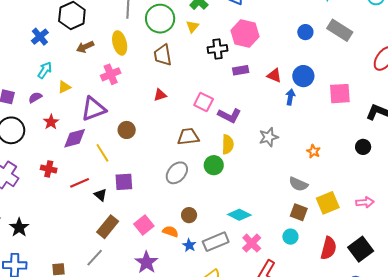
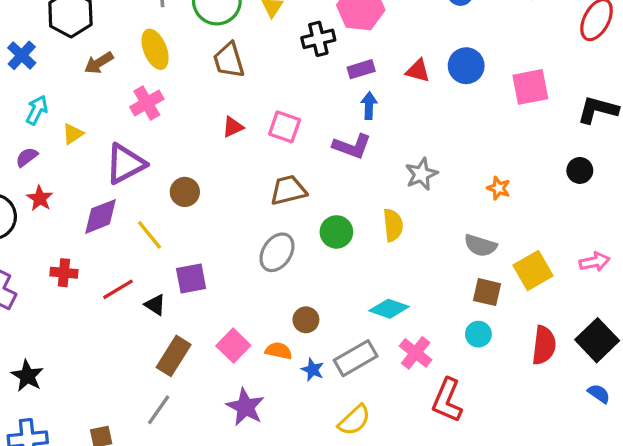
blue arrow: (290, 97) -> (369, 106), moved
pink square: (204, 102) -> (285, 127), moved
red star: (51, 122) -> (40, 198), moved
yellow semicircle: (228, 144) -> (393, 225), moved

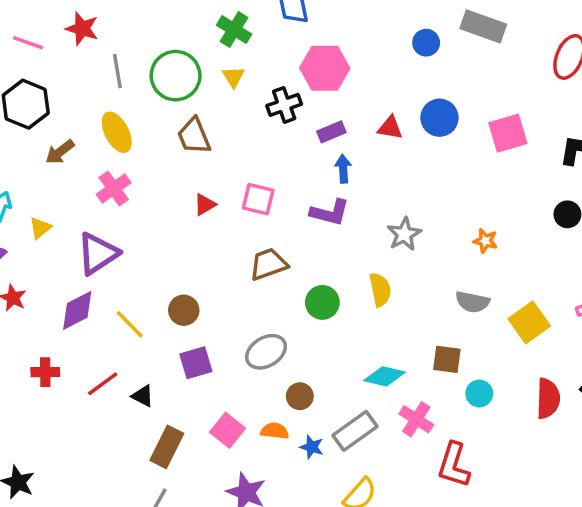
brown circle: (185, 192) -> (184, 310), moved
gray ellipse: (277, 252) -> (266, 352), moved, turned 30
purple square: (191, 279) -> (196, 363), moved
brown square: (487, 292) -> (447, 359), moved

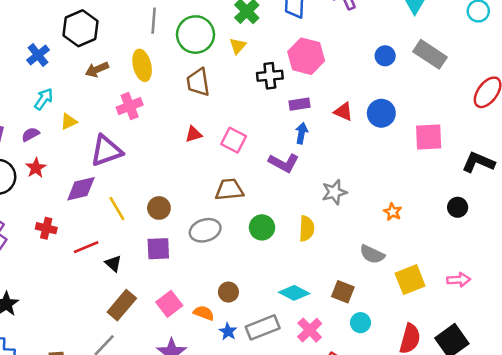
gray ellipse: (266, 352) -> (205, 230), moved

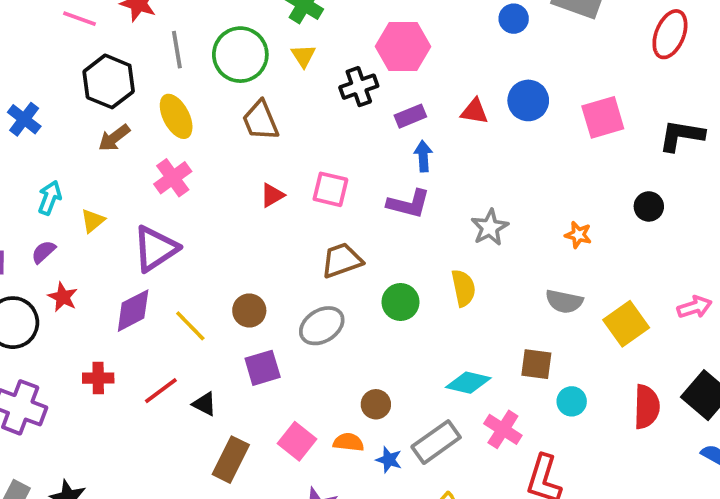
black hexagon: (80, 28) -> (109, 81), moved
blue cross: (38, 55) -> (24, 119), moved
black circle: (458, 207) -> (649, 206), moved

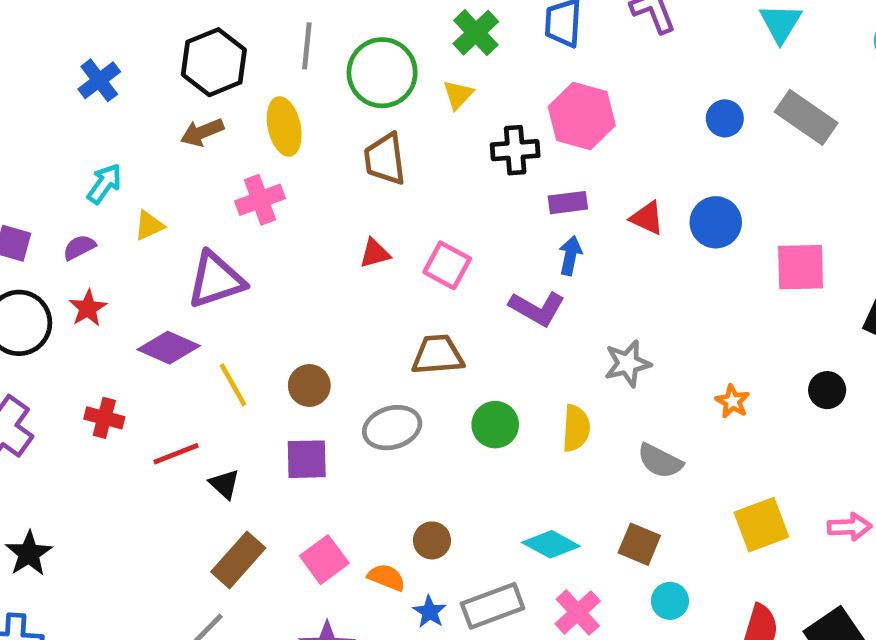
gray semicircle: (564, 301) -> (660, 461), moved
purple diamond: (133, 311) -> (169, 348), turned 36

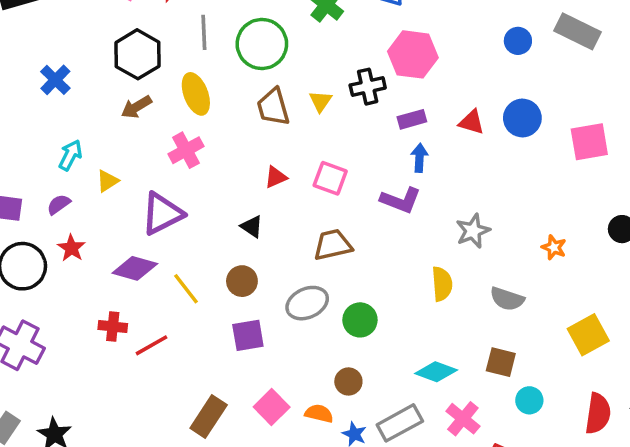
yellow triangle: (458, 95) -> (320, 101), moved
red cross: (104, 418) -> (113, 326), moved
green circle: (495, 425) -> (360, 320), moved
black triangle: (224, 484) -> (252, 227), moved

